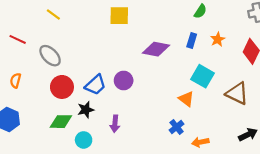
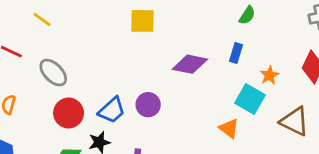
yellow line: (53, 15) -> (42, 20), moved
orange star: (218, 39) -> (269, 75), moved

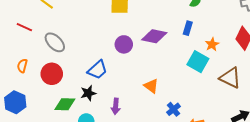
purple circle: (148, 105) -> (124, 44), moved
red circle: (69, 113) -> (52, 74), moved
orange triangle: (229, 128) -> (151, 86), moved

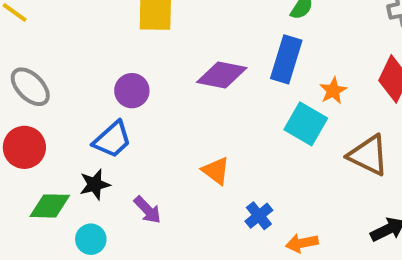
blue rectangle: (188, 28) -> (286, 59), size x1.6
purple circle: (124, 44) -> (132, 91), moved
purple arrow: (116, 106) -> (147, 210), turned -49

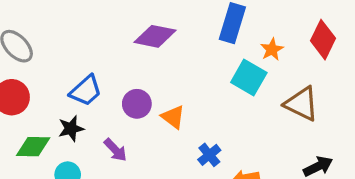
purple diamond: (222, 75) -> (155, 36), moved
purple circle: (132, 91) -> (137, 104), moved

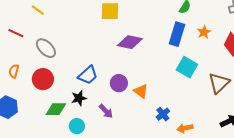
orange star: (272, 49) -> (204, 32), moved
brown triangle: (302, 104) -> (219, 83), turned 50

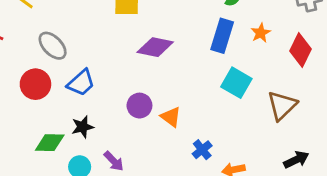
gray ellipse: (46, 48) -> (53, 46), moved
blue trapezoid: (88, 75) -> (81, 83), moved
red circle: (43, 79) -> (35, 84), moved
purple arrow: (106, 111) -> (114, 161), moved

